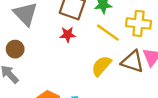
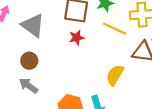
yellow semicircle: (101, 66) -> (115, 75), moved

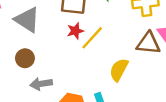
yellow line: (115, 29) -> (92, 38), moved, turned -70
gray arrow: (28, 86) -> (41, 84), moved, turned -42

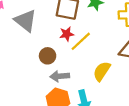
brown circle: (25, 58) -> (48, 56), moved
gray arrow: (41, 84) -> (60, 76), moved

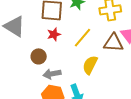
yellow line: (81, 41) -> (83, 38), moved

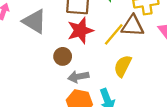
red star: (54, 34) -> (80, 31), size x1.6
brown triangle: (113, 43) -> (133, 26), moved

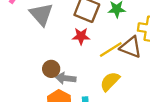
red star: (80, 31) -> (81, 36), size x0.7
brown circle: (63, 56) -> (51, 69), moved

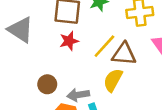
brown triangle: (131, 47) -> (124, 54), moved
gray arrow: (66, 78) -> (78, 95), moved

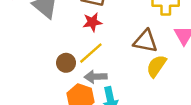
yellow line: (104, 46) -> (91, 53), moved
yellow semicircle: (113, 80) -> (156, 66), moved

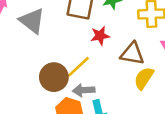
red star: (92, 22) -> (100, 36), moved
brown circle: (66, 63) -> (54, 77), size x1.5

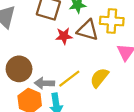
brown triangle: (132, 54) -> (88, 30), moved
yellow line: (78, 67) -> (69, 79), moved

